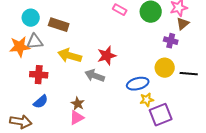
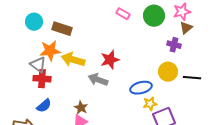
gray triangle: (35, 42) -> (38, 65), moved, turned 42
orange star: (20, 47) -> (50, 51), moved

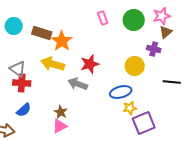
pink rectangle: (123, 14) -> (103, 18), turned 40
orange star: (50, 51) -> (62, 41), moved, turned -30
yellow circle: (168, 72) -> (135, 66), moved

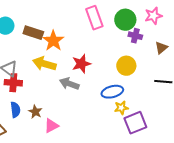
pink rectangle: (103, 18) -> (94, 18), size x1.6
brown triangle: (166, 32) -> (161, 48), moved
purple cross: (154, 49) -> (135, 36), moved
blue semicircle: (24, 110) -> (15, 110), turned -56
brown star: (61, 112) -> (35, 112), moved

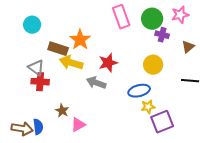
brown rectangle: (33, 33) -> (58, 49), moved
blue semicircle: (15, 110) -> (38, 127), moved

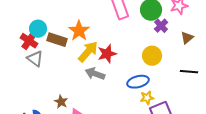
cyan circle: (32, 25) -> (38, 29), moved
purple cross: (162, 35) -> (161, 26), turned 32
yellow arrow: (71, 63) -> (88, 52), moved, turned 115
red cross: (40, 82) -> (29, 41), moved, turned 30

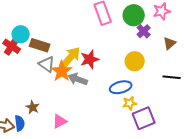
orange star: (79, 31) -> (62, 71), moved
gray triangle: (35, 59) -> (47, 64), moved
brown star: (61, 102) -> (33, 107), moved

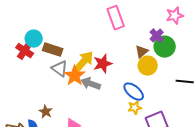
green circle: (134, 15) -> (165, 47), moved
brown triangle: (170, 43) -> (142, 52), moved
blue ellipse: (121, 87) -> (134, 92), turned 55
yellow star: (130, 103) -> (135, 108), moved

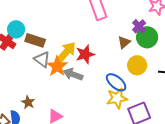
yellow circle: (148, 66) -> (137, 65), moved
yellow star: (135, 108) -> (117, 98), size x1.5

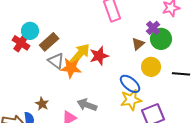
brown rectangle: (35, 40) -> (49, 42), turned -60
orange star: (57, 66) -> (71, 68), turned -30
gray arrow: (73, 74) -> (87, 105), moved

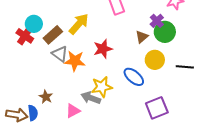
yellow arrow: (80, 54) -> (79, 24), moved
yellow star: (131, 100) -> (102, 87), moved

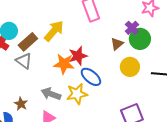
gray triangle: (60, 54) -> (24, 61), moved
orange star: (75, 61) -> (64, 64), moved
blue ellipse: (134, 77) -> (91, 77), moved
gray arrow: (91, 98) -> (51, 94), moved

